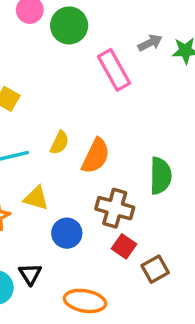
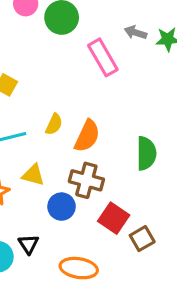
gray arrow: (150, 43) -> (135, 32), turned -135
brown cross: (115, 208) -> (86, 180), moved
red square: (124, 246) -> (114, 218), size x1.4

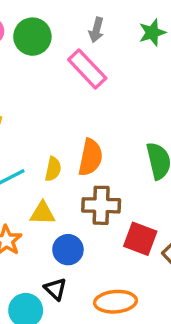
gray arrow: (135, 32) -> (96, 30), moved, turned -80
yellow semicircle: (54, 124) -> (53, 169), moved
blue circle: (62, 207) -> (68, 250), moved

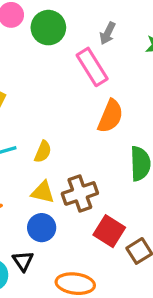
orange semicircle: (90, 157) -> (110, 116), moved
brown cross: (101, 205) -> (80, 193), turned -32
yellow triangle: (43, 213) -> (43, 192), moved

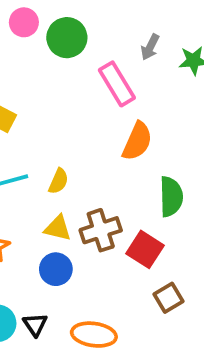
gray arrow: (108, 33) -> (150, 47), moved
red square: (109, 231) -> (145, 249), moved
black triangle: (23, 261) -> (35, 325), moved

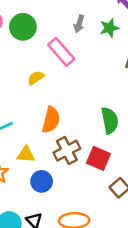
orange semicircle: (137, 141) -> (51, 120), moved
yellow semicircle: (58, 181) -> (36, 78), moved, turned -138
yellow triangle: (58, 228) -> (26, 154), moved

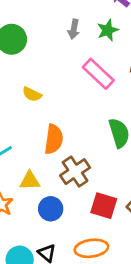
pink rectangle: (61, 52) -> (98, 74), moved
yellow semicircle: (36, 78) -> (32, 94), turned -114
red square: (98, 158) -> (104, 206), moved

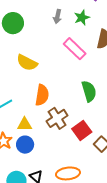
yellow semicircle: (32, 94) -> (27, 63), size x1.5
red square: (104, 206) -> (82, 130), moved, turned 36
blue circle: (51, 209) -> (25, 145), moved

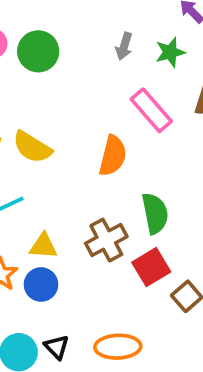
yellow semicircle: (27, 63) -> (32, 147), moved
green semicircle: (89, 91) -> (155, 213), moved
orange semicircle: (42, 95) -> (113, 156), moved

